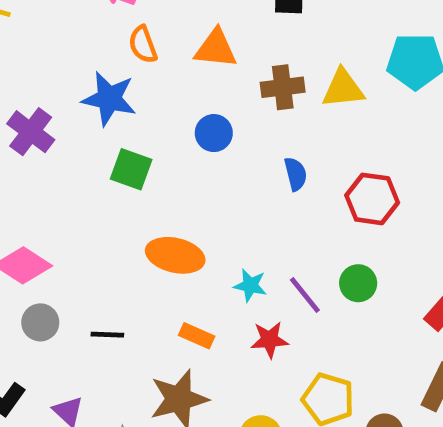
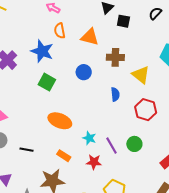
yellow triangle: (343, 89) -> (141, 75), moved, turned 36

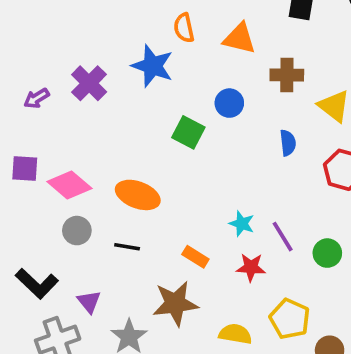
green square: (47, 82) -> (188, 132), moved
orange ellipse: (60, 121) -> (138, 195), moved
green circle: (134, 144) -> (327, 253), moved

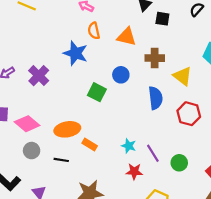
purple cross: (89, 83) -> (39, 76), moved
blue semicircle: (288, 143) -> (156, 98), size x1.5
orange ellipse: (138, 195) -> (67, 129), turned -30
orange rectangle: (195, 257) -> (90, 144), moved

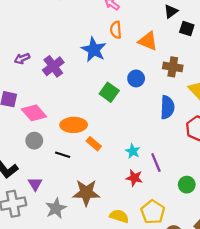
green circle: (179, 163) -> (187, 185), moved

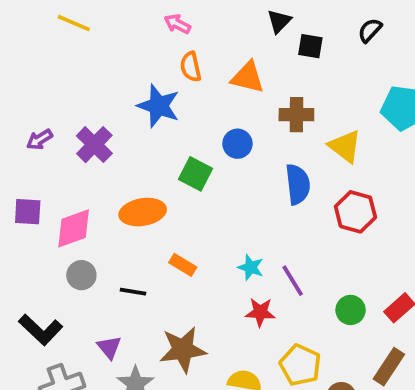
pink diamond: (34, 113) -> (74, 228), turned -60
orange ellipse: (74, 125) -> (143, 212), moved
purple triangle: (35, 184) -> (109, 347), moved

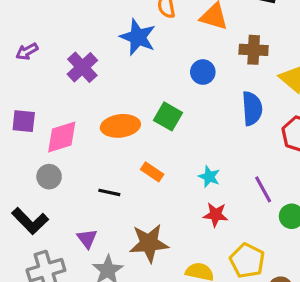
purple arrow: (39, 140) -> (27, 51), moved
green square: (196, 174) -> (168, 116), moved
gray circle: (81, 275) -> (49, 177), moved
purple line: (293, 281) -> (263, 189), moved

